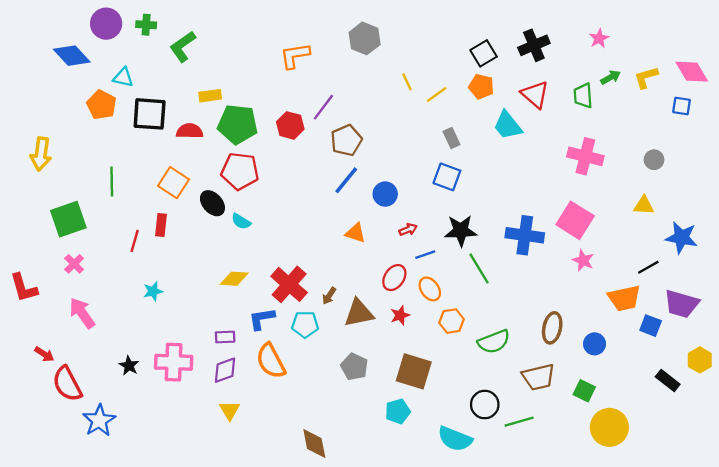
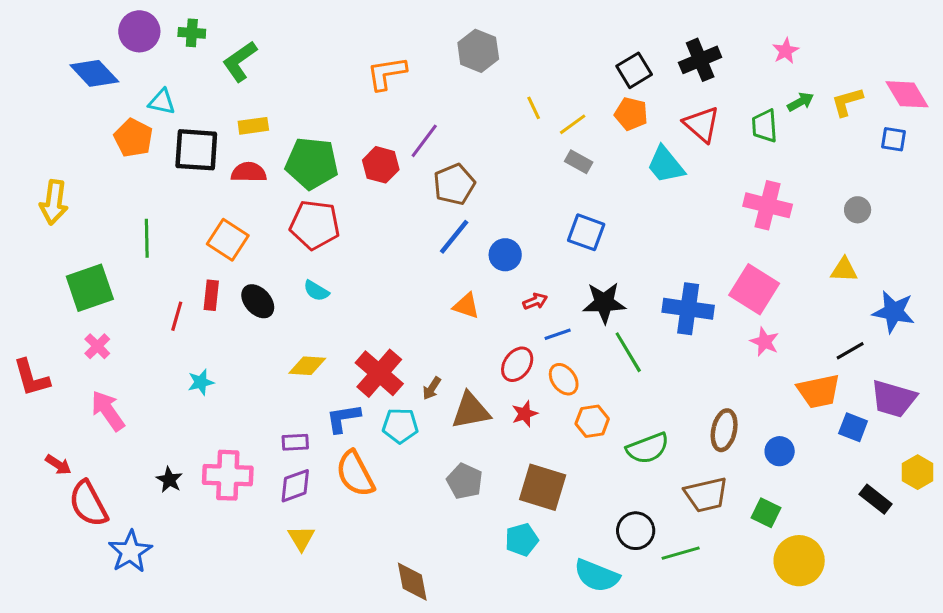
yellow rectangle: (210, 96) -> (253, 126), moved
gray rectangle: (452, 138) -> (579, 162), moved, turned -36
black ellipse: (212, 203) -> (258, 301), moved

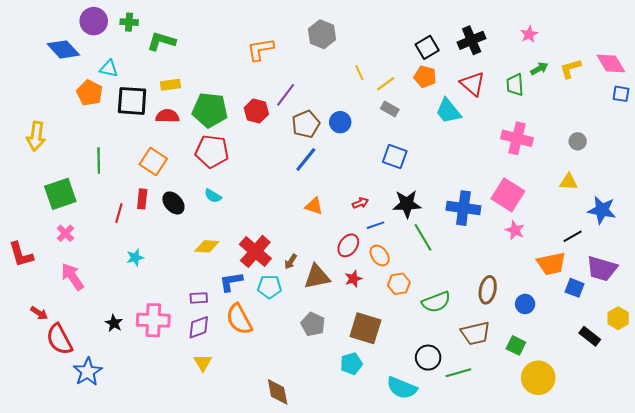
green L-shape: (240, 61) -> (161, 41), turned 52
blue square: (894, 139) -> (621, 94), moved
blue circle: (505, 255) -> (340, 122), moved

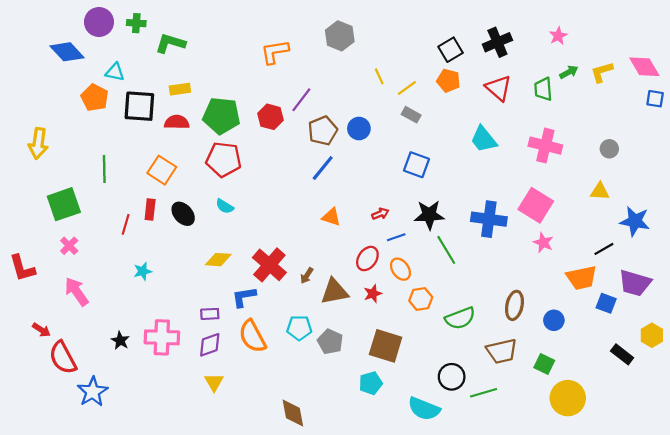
cyan trapezoid: (448, 111) -> (484, 139), moved
cyan pentagon: (269, 287) -> (299, 328), moved

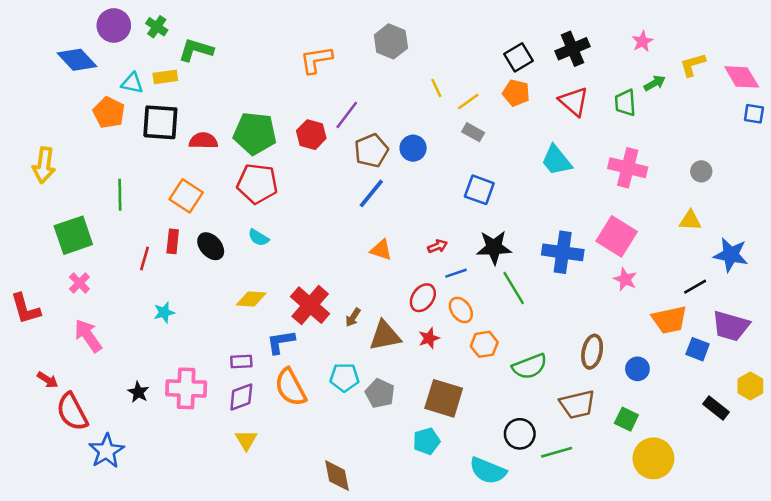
green cross: (136, 23) -> (157, 27), turned 30
yellow L-shape: (602, 72) -> (693, 65), moved
yellow rectangle: (180, 89) -> (165, 77), moved

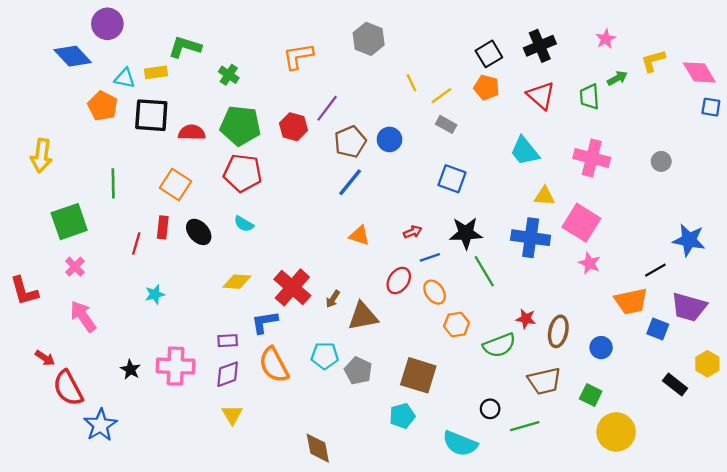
green cross: (157, 27) -> (229, 75), moved
yellow triangle: (690, 220) -> (544, 196), moved
red star: (429, 338) -> (526, 319), moved, turned 30
black circle: (520, 434) -> (490, 409), size x0.7

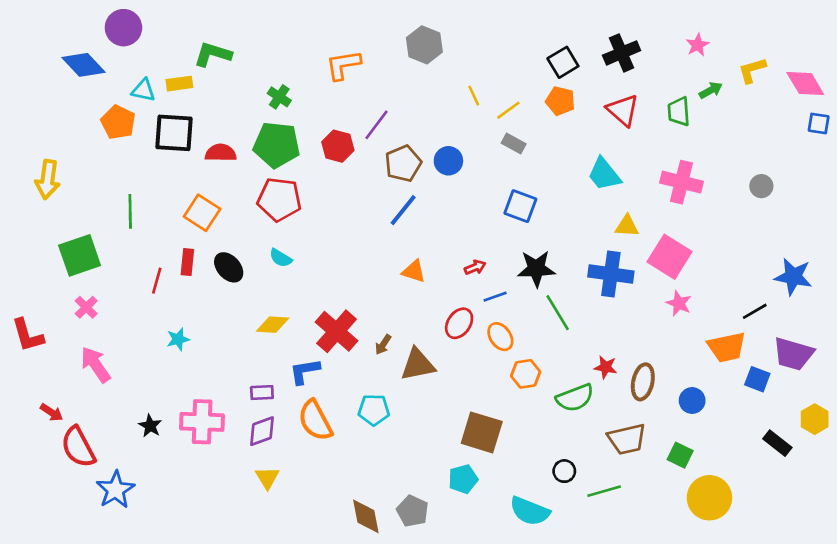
green cross: (229, 75) -> (279, 97), moved
gray pentagon: (358, 371) -> (412, 511), moved

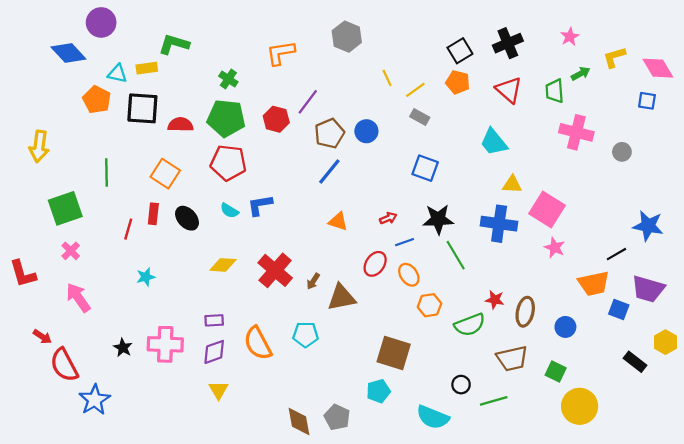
blue square: (819, 124) -> (647, 101), moved
pink cross: (681, 182) -> (576, 132), moved
blue L-shape: (305, 371) -> (260, 205), moved

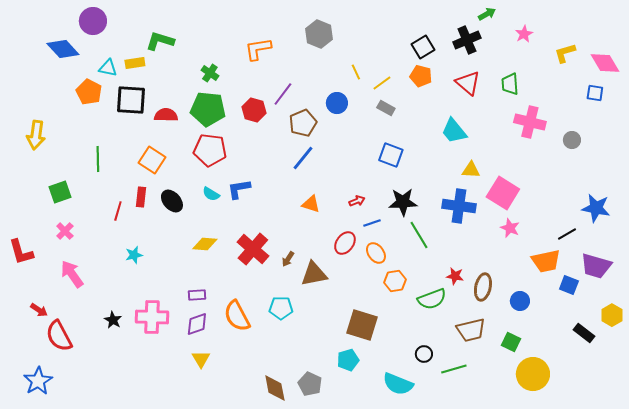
green arrow: (581, 74) -> (487, 14), moved
blue circle: (366, 131) -> (337, 103), moved
green square: (65, 208) -> (60, 192), size x0.7
blue star: (95, 400) -> (38, 381), moved

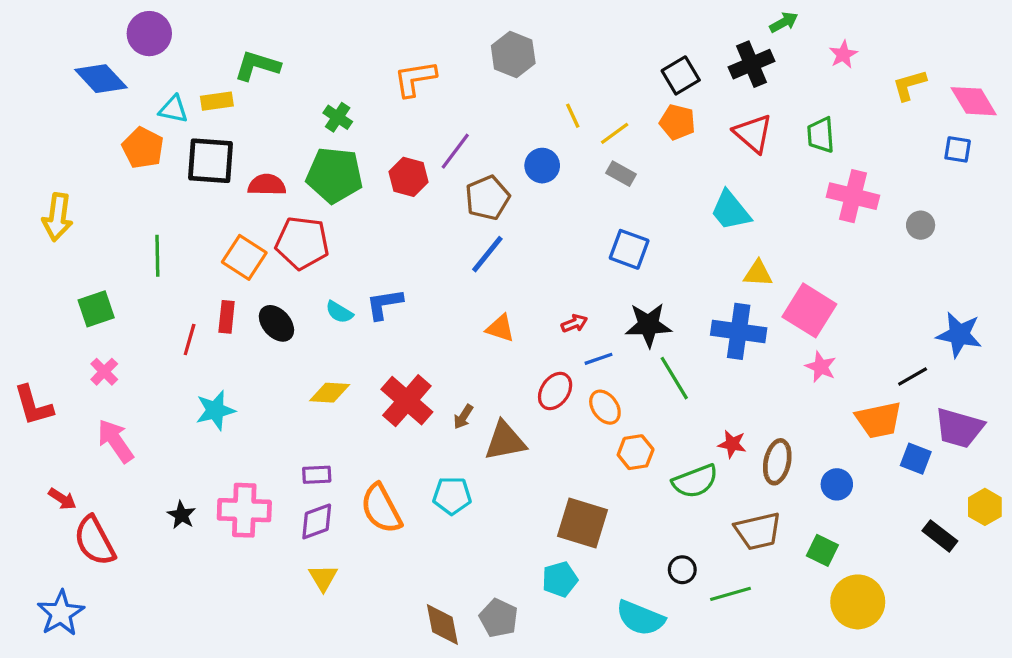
red pentagon: (210, 150) -> (302, 243), moved
cyan star: (134, 255) -> (215, 410), size x1.4

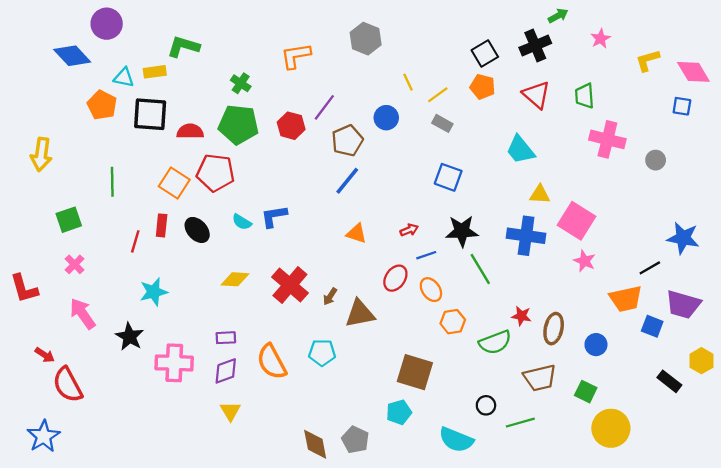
black star: (181, 515) -> (130, 337), moved, size x1.4

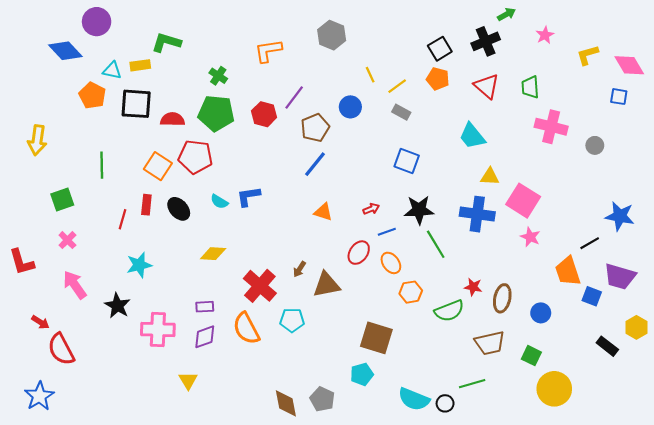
red cross: (290, 285) -> (260, 286), moved
orange trapezoid: (626, 299) -> (568, 271), turned 84
black circle: (486, 405) -> (445, 403), moved
yellow triangle: (230, 411) -> (188, 381), moved

